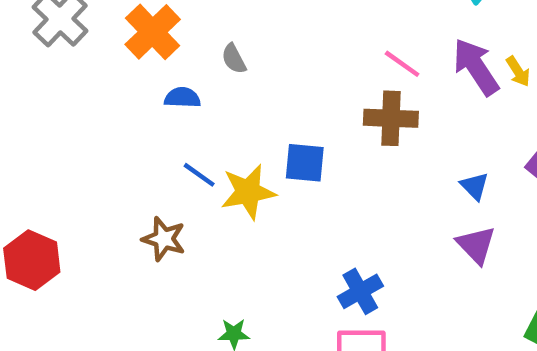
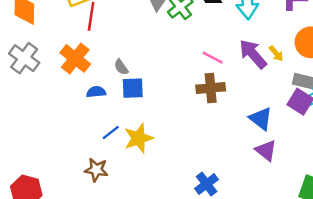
blue square: (305, 163) -> (133, 88), moved
blue line: (199, 175) -> (111, 132), turned -66
blue triangle: (475, 186) -> (261, 119), size x1.5

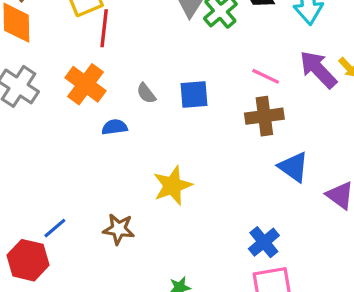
blue square: (133, 88) -> (194, 94), moved
blue triangle: (261, 119) -> (294, 167), moved
blue line: (111, 132) -> (55, 228), moved

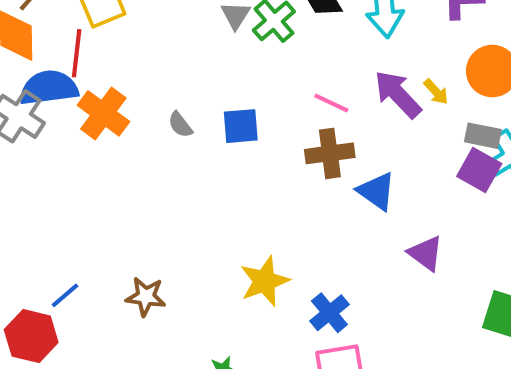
red line: (104, 28) -> (77, 53), moved
blue semicircle: (115, 127) -> (49, 88), moved, size x1.8
blue triangle: (294, 167) -> (377, 191), moved
yellow star: (172, 186) -> (265, 281), moved

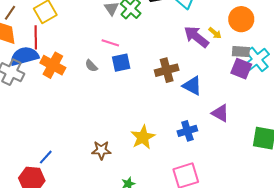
pink line: (331, 103) -> (110, 43), moved
brown star: (146, 297) -> (101, 150), moved
blue cross: (329, 313) -> (187, 131), moved, turned 30

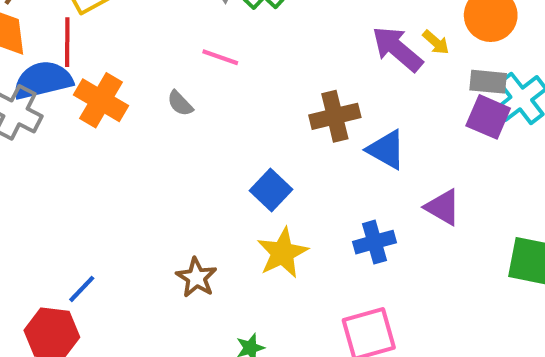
blue square: (121, 63) -> (271, 190), moved, turned -36
brown star: (101, 150) -> (196, 277), turned 30

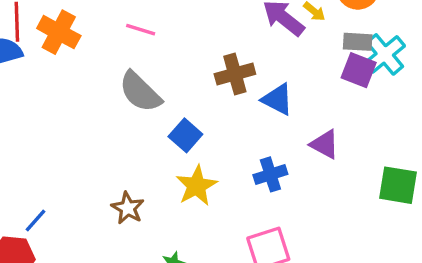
orange cross: (101, 100) -> (59, 32), moved
gray semicircle: (180, 103) -> (140, 92), moved, size x2.0

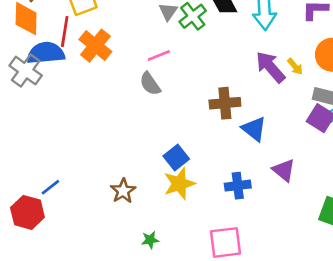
pink line: (141, 30) -> (159, 55), turned -50
gray semicircle: (140, 92) -> (150, 84), moved, size x0.7
blue square: (185, 135) -> (176, 158), moved

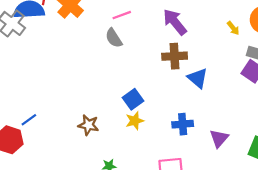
purple arrow: (270, 67) -> (175, 22), moved
purple triangle: (284, 170) -> (219, 138), moved, turned 30
yellow star: (179, 184) -> (135, 121), size x0.7
brown star: (123, 191) -> (88, 125), turned -30

